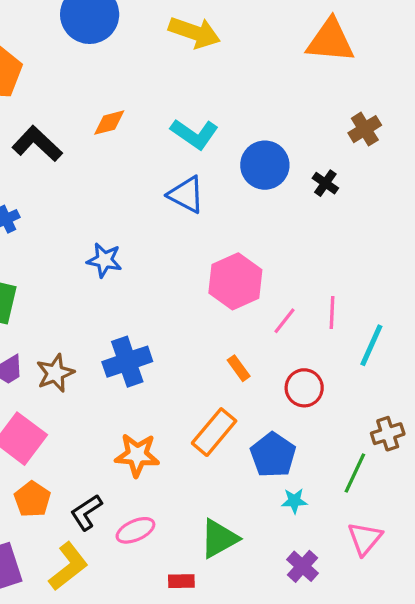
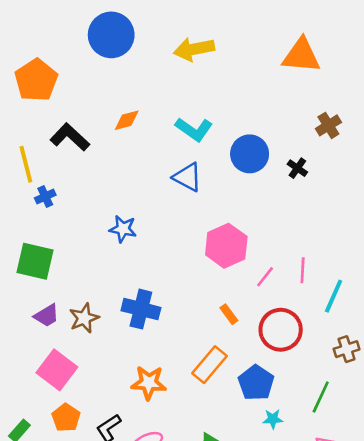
yellow arrow: (194, 32) -> (194, 49), turned 150
blue cross: (127, 362) -> (141, 309), turned 33
red circle: (304, 388) -> (281, 330), size x1.4
brown cross: (388, 434) -> (347, 349), moved

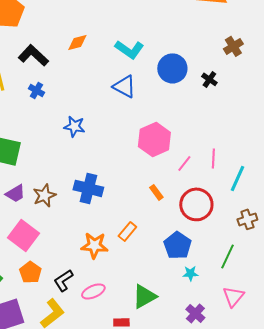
blue cross: (45, 197) -> (36, 90), moved, turned -35
orange rectangle: (209, 365) -> (127, 231), moved, size x0.7

